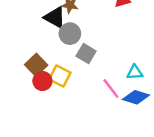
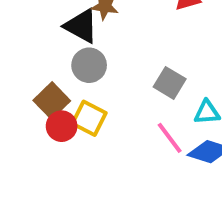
gray circle: (70, 34) -> (89, 65), moved
gray square: (86, 54) -> (170, 83), moved

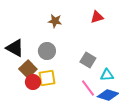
black triangle: (81, 26) -> (15, 48), moved
yellow square: (89, 118) -> (47, 78), turned -36

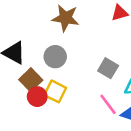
brown star: (55, 21) -> (66, 18), size x1.5
yellow square: (47, 78) -> (55, 91), turned 36

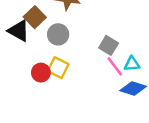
brown square: (31, 80) -> (35, 17), moved
pink line: (108, 104) -> (115, 66), moved

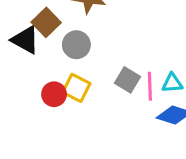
gray square: (109, 45) -> (128, 80), moved
pink line: (115, 66) -> (150, 86), turned 35

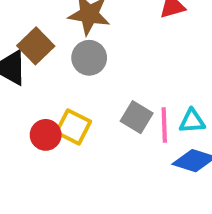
gray circle: (76, 45) -> (89, 58), moved

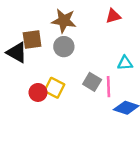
brown square: (36, 46) -> (32, 40), turned 36
cyan triangle: (192, 121) -> (125, 63), moved

